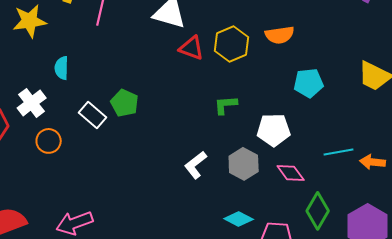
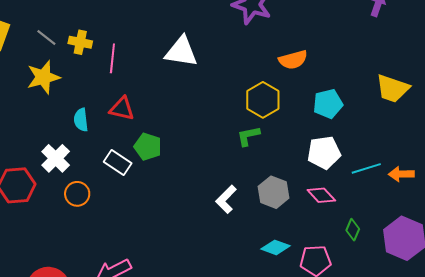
yellow hexagon: (232, 44) -> (263, 100), moved
red triangle: (192, 48) -> (122, 109), moved
white pentagon: (274, 130) -> (324, 153), moved
green diamond: (318, 211) -> (353, 230), size x0.6

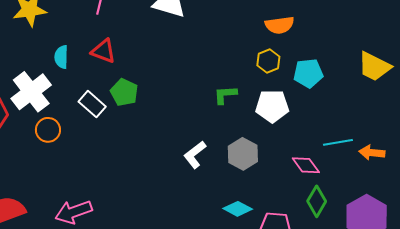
yellow hexagon: (263, 100) -> (268, 61), moved, size x0.7
white pentagon: (324, 153) -> (272, 106), moved
white cross: (56, 158) -> (31, 92), size x1.4
pink diamond: (321, 195) -> (306, 165), moved
green diamond: (353, 230) -> (317, 201), size x1.4

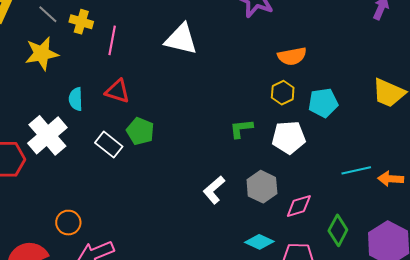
orange circle: (48, 130) -> (68, 223), moved
pink diamond: (306, 165) -> (299, 206), moved, turned -68

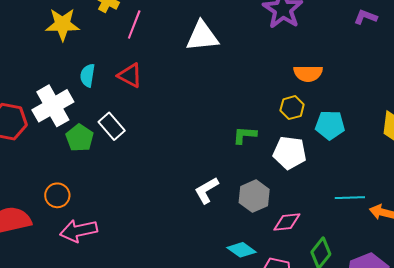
white triangle: (181, 39) -> (202, 36), turned -30
green pentagon: (140, 131) -> (80, 138), moved

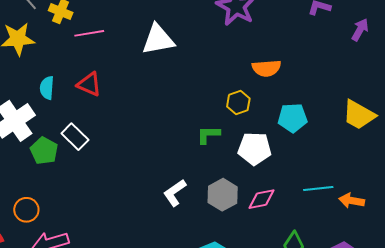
pink line: (134, 24) -> (89, 33), turned 64
yellow hexagon: (292, 108) -> (238, 102), moved
pink diamond: (287, 222) -> (261, 199), moved

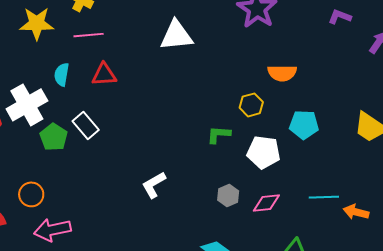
pink line: (89, 33) -> (89, 35), moved
red triangle: (89, 84) -> (104, 75), turned -32
white L-shape: (175, 193) -> (154, 185), moved
gray hexagon: (223, 195) -> (228, 196), size x0.7

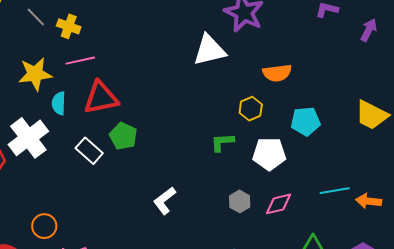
yellow star: (37, 23) -> (35, 74), moved
white triangle: (176, 36) -> (209, 50), moved
red triangle: (104, 75) -> (101, 98), size x1.4
green pentagon: (54, 137) -> (123, 136), moved

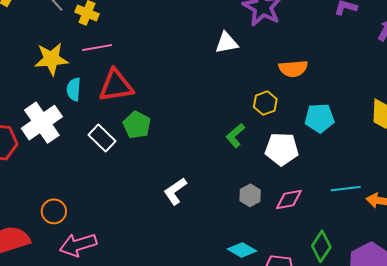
white triangle: (209, 50) -> (227, 43), size x0.7
green L-shape: (222, 142) -> (235, 135), turned -40

